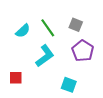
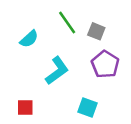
green line: (48, 28) -> (67, 22), moved
red square: (16, 78) -> (25, 107), moved

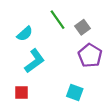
gray square: (96, 31) -> (82, 27), turned 32
cyan L-shape: (57, 71) -> (35, 61), moved

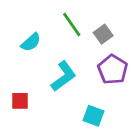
cyan L-shape: (35, 61) -> (64, 76), moved
red square: (21, 92) -> (20, 101), moved

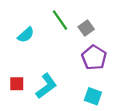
cyan L-shape: (64, 76) -> (46, 86), moved
cyan square: (94, 116) -> (93, 96), moved

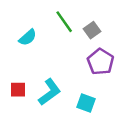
cyan square: (93, 96) -> (86, 103), moved

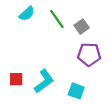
cyan semicircle: (28, 37) -> (27, 14), moved
purple pentagon: (100, 62) -> (89, 54), turned -30

